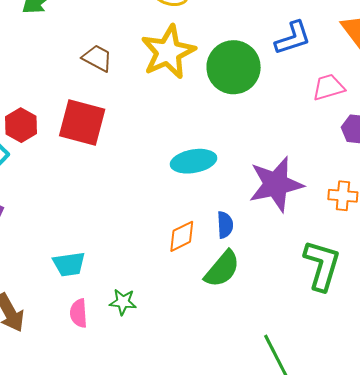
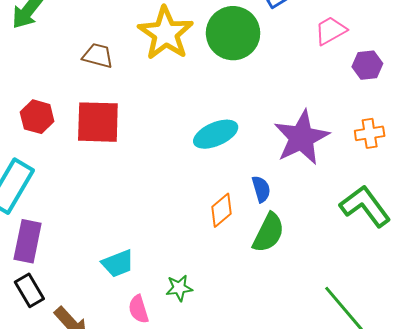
red hexagon: (21, 125) -> (37, 117), moved
green L-shape: (322, 265) -> (365, 206), turned -40

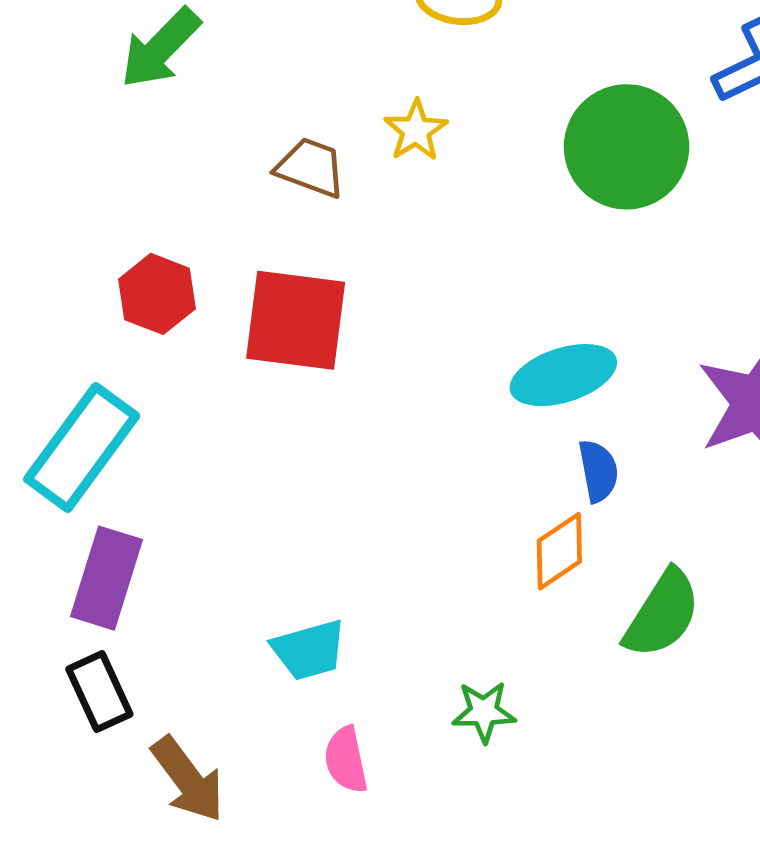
yellow star: (166, 33) -> (416, 130), moved, size x0.5
blue semicircle: (261, 189) -> (598, 471), moved
green star: (179, 288) -> (484, 712), moved

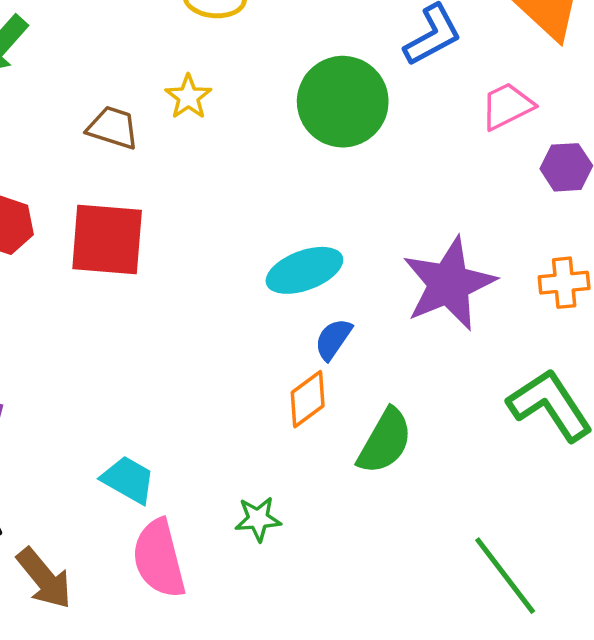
blue semicircle: (598, 471) -> (333, 339), turned -132
cyan trapezoid: (309, 650) -> (128, 480), turned -132
pink semicircle: (346, 760) -> (159, 559), size x1.6

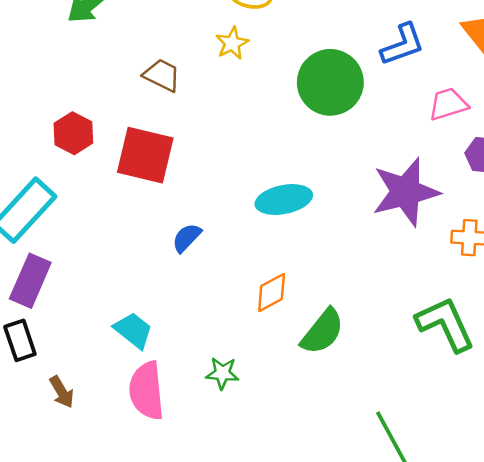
yellow star: (188, 97) -> (232, 43), moved
purple star: (449, 284) -> (406, 192), moved
blue semicircle: (333, 339) -> (187, 238), moved
brown arrow: (44, 578) -> (62, 392), size x0.7

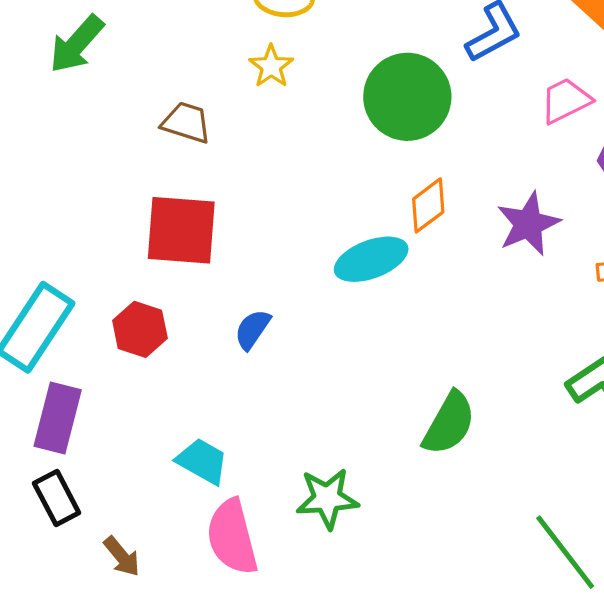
red hexagon: (73, 133) -> (140, 329), moved
purple star: (406, 192) -> (528, 224), size x0.7
orange diamond: (272, 293) -> (428, 205), moved
green star: (222, 373) -> (327, 499), size x1.4

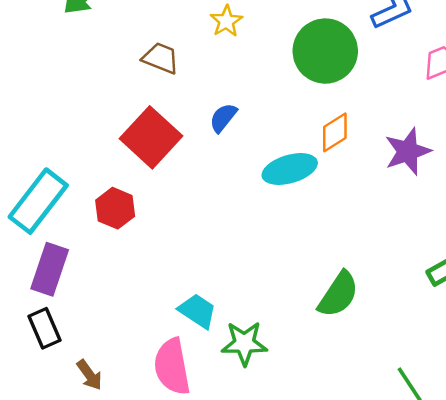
red square: (181, 230) -> (151, 137), turned 34
blue semicircle: (252, 329) -> (223, 118), moved
cyan trapezoid: (202, 461) -> (197, 311), moved

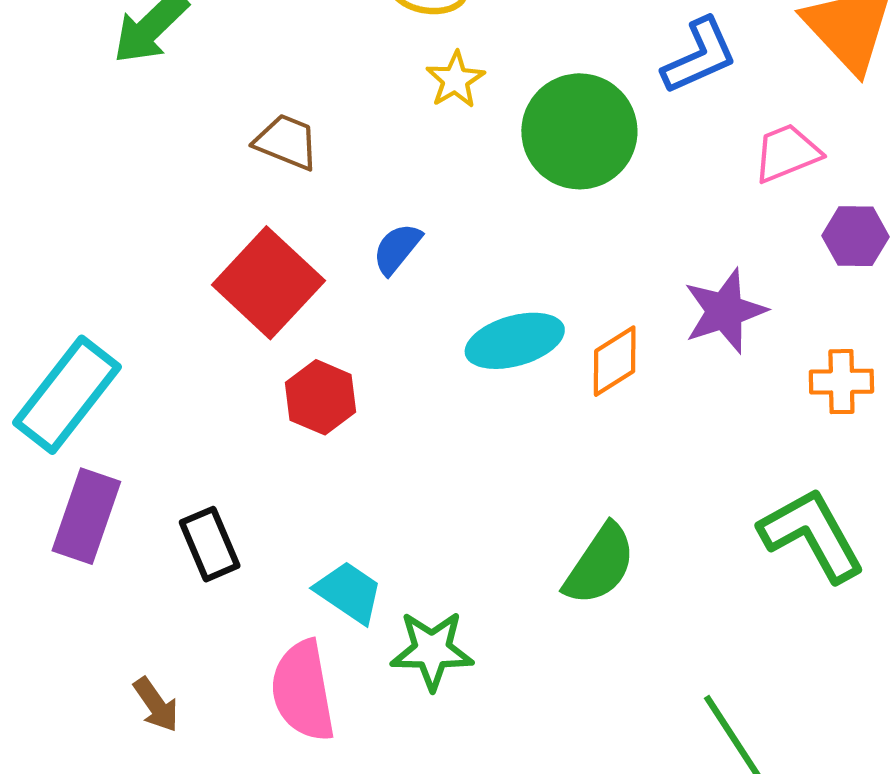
yellow star: (226, 21) -> (455, 80), moved
orange diamond: (335, 132) -> (615, 361), moved
red hexagon: (115, 208) -> (320, 397), moved
black rectangle: (44, 328) -> (210, 544), moved

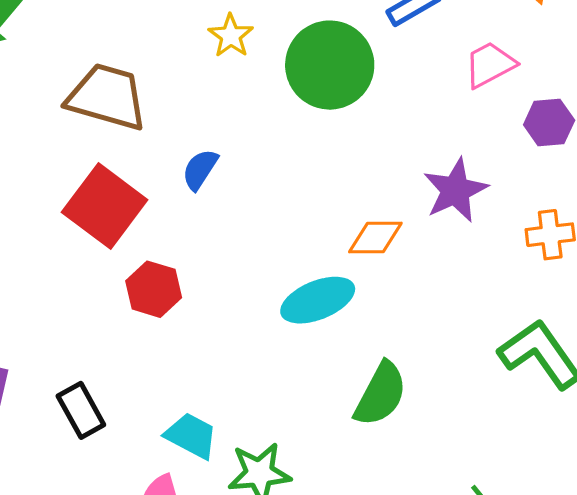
brown trapezoid: (287, 142) -> (107, 97), size x1.6
cyan ellipse: (515, 341) -> (318, 300), moved
orange diamond: (615, 361) -> (375, 238), turned 38

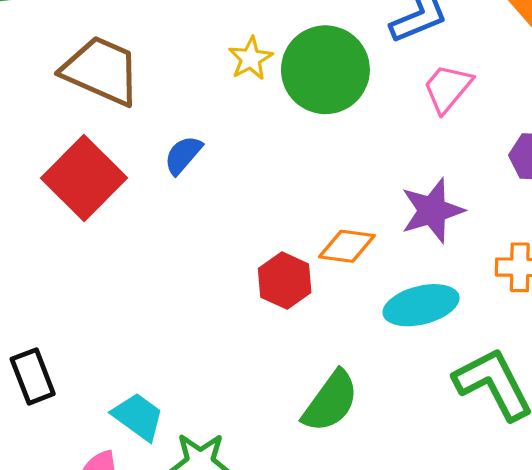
yellow star: (231, 36) -> (251, 58), moved
pink trapezoid: (490, 65) -> (447, 88), moved, turned -30
red hexagon: (154, 289) -> (285, 281), moved
cyan ellipse: (318, 300) -> (421, 305), moved

